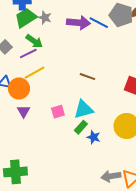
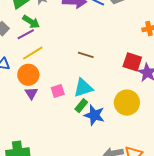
orange circle: (19, 89) -> (28, 75), moved
purple triangle: (24, 111) -> (31, 93), moved
blue star: (94, 137) -> (94, 115), size x1.5

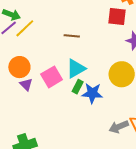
yellow line: (33, 53) -> (25, 28), moved
red square: (132, 62) -> (117, 16), moved
pink square: (58, 91) -> (52, 77), size x1.5

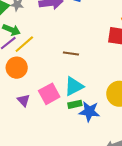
orange circle: (19, 67) -> (17, 68), moved
green rectangle: (78, 87) -> (75, 104), turned 48

